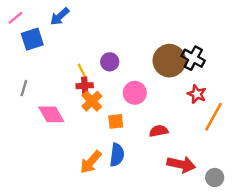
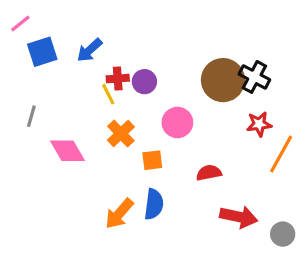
blue arrow: (60, 16) -> (89, 50), moved
red cross: (85, 86) -> (118, 79), moved
red star: (197, 94) -> (259, 124), turned -30

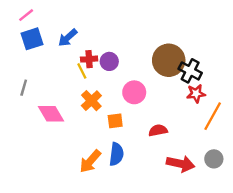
pink line: (20, 24) -> (26, 15), moved
black cross: (254, 77) -> (190, 71), moved
gray circle: (283, 234) -> (214, 159), moved

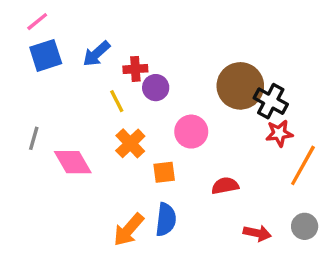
red cross: (89, 59) -> (135, 69), moved
gray line: (24, 88) -> (34, 138), moved
red arrow: (181, 164) -> (257, 233), size x0.7

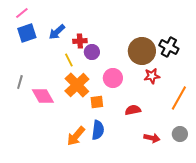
black cross: (271, 101) -> (169, 47), moved
red star: (279, 133) -> (152, 76), moved
orange cross: (130, 143) -> (77, 85), size x1.4

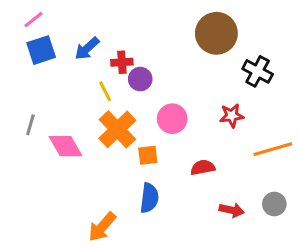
brown circle: (142, 51) -> (216, 33), moved
orange line: (179, 98) -> (273, 149), turned 45
orange arrow: (76, 136) -> (102, 227), moved

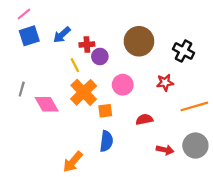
brown circle: (216, 33) -> (139, 41), moved
gray circle: (274, 204) -> (195, 146), size x1.5

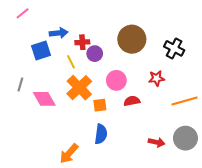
blue arrow: (62, 35) -> (59, 33), turned -144
blue square: (29, 36) -> (41, 50), moved
red semicircle: (144, 119) -> (132, 101), moved

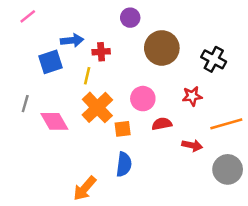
purple circle: (95, 54) -> (130, 18), moved
yellow line: (71, 62) -> (87, 76), turned 40
red arrow: (157, 142) -> (192, 145), moved

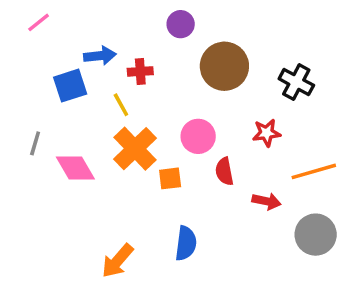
yellow line: (87, 76) -> (121, 105), turned -42
red semicircle: (162, 124) -> (224, 171), turned -90
blue semicircle: (124, 164) -> (186, 243), moved

